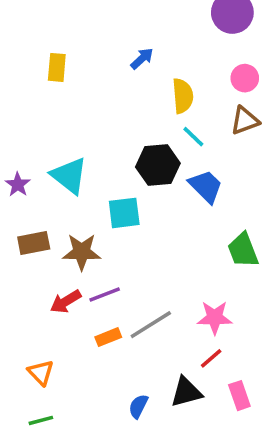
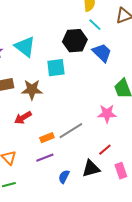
purple line: (105, 294) -> (45, 158), moved
pink star: (215, 318) -> (107, 114), moved

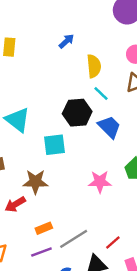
brown star: (32, 90) -> (35, 182), moved
pink star: (107, 114) -> (100, 182), moved
gray line: (71, 131) -> (74, 239), moved

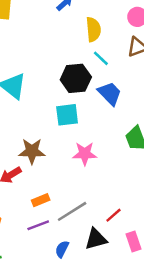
cyan square: (55, 145) -> (67, 115), moved
pink star: (100, 182) -> (85, 154), moved

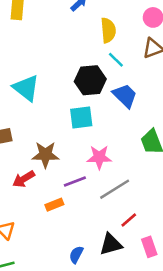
gray line: (72, 211) -> (115, 189), moved
purple line: (38, 225) -> (75, 182), moved

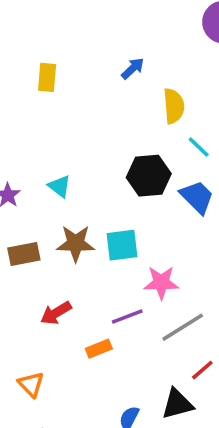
cyan line: (116, 60) -> (199, 147), moved
cyan triangle: (26, 88) -> (60, 186), size x0.6
cyan square: (81, 117) -> (122, 245), moved
brown star: (45, 155) -> (76, 243), moved

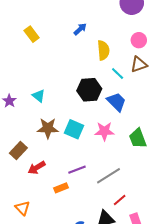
yellow rectangle: (47, 77) -> (32, 34), turned -42
cyan square: (122, 245) -> (74, 129), turned 30
brown rectangle: (24, 254) -> (18, 150), moved, turned -36
pink star: (161, 283) -> (104, 131), moved

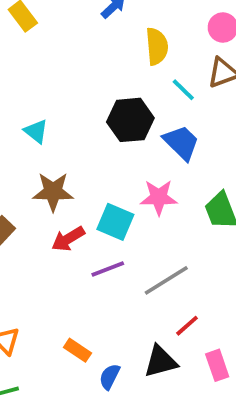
cyan square: (74, 129) -> (115, 222), moved
red arrow: (37, 168) -> (68, 239), moved
orange rectangle: (61, 188) -> (78, 350), moved, turned 56

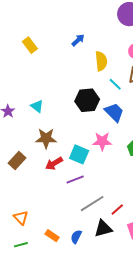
gray line: (166, 280) -> (92, 204), moved
orange rectangle: (78, 350) -> (52, 236), moved

